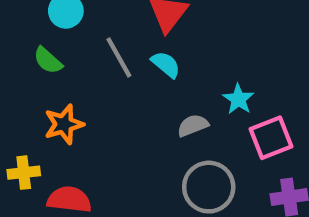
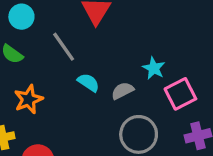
cyan semicircle: (166, 64) -> (88, 83), moved

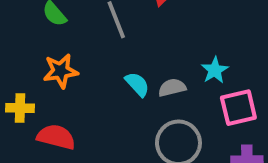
cyan semicircle: (88, 83) -> (137, 84), moved

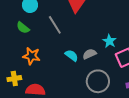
orange star: (61, 71) -> (31, 56), turned 30

